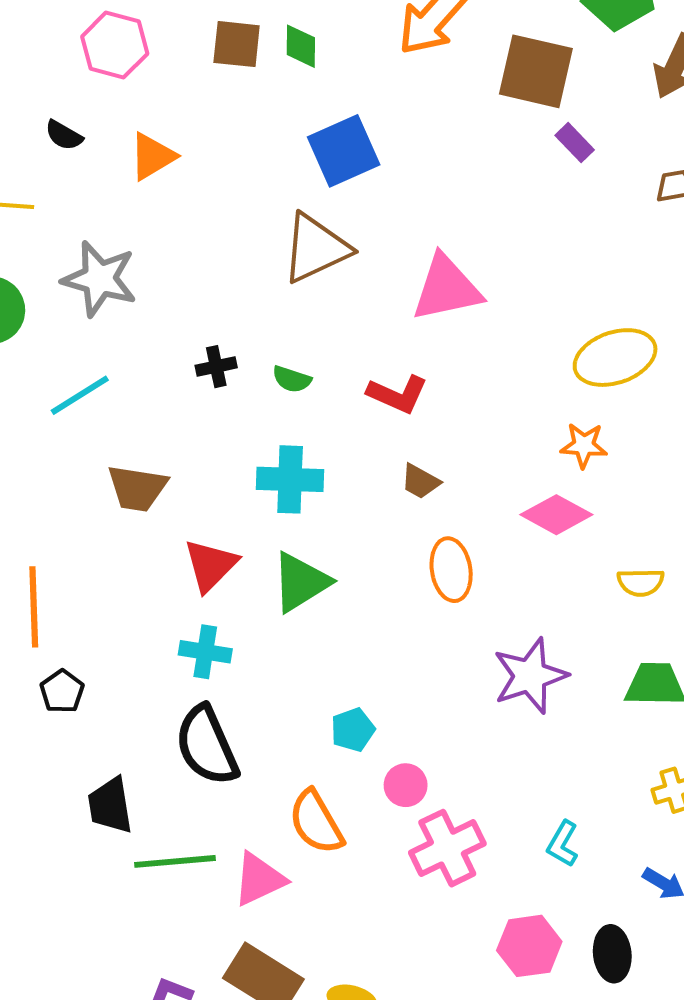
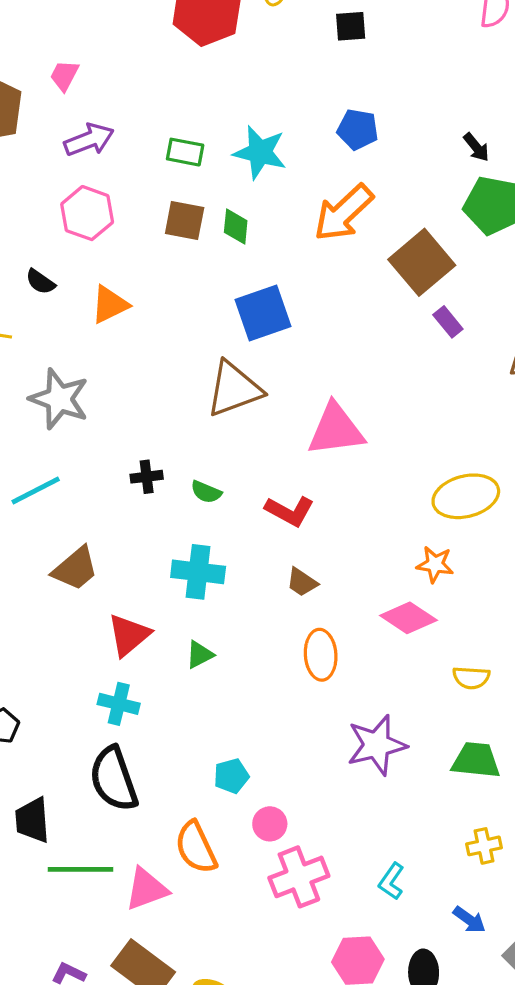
brown square: (536, 71) -> (422, 262), turned 32
brown trapezoid: (137, 488) -> (75, 569), turned -54
green triangle: (301, 582) -> (200, 655), size x0.6

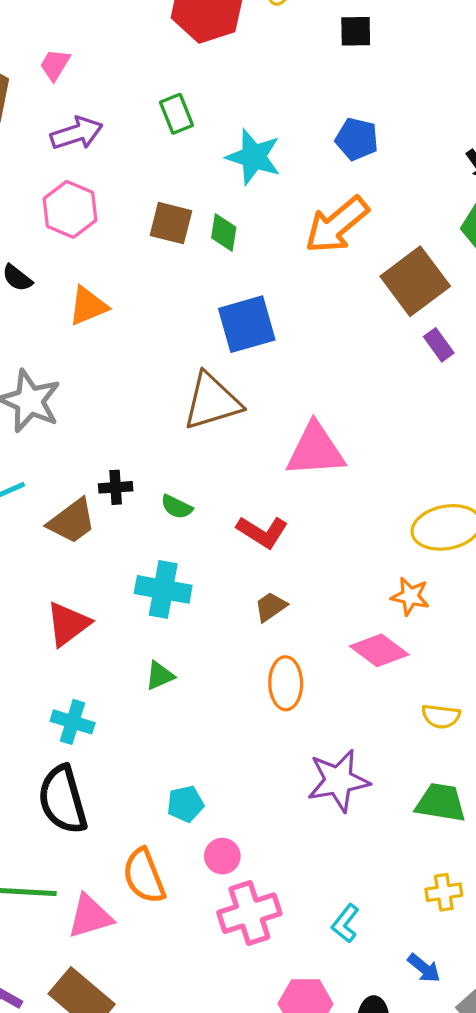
green rectangle: (185, 152) -> (177, 114), moved, turned 54
brown trapezoid: (75, 569) -> (72, 521), moved
brown trapezoid: (302, 582) -> (271, 607), turned 108
red triangle: (129, 635) -> (68, 624), moved

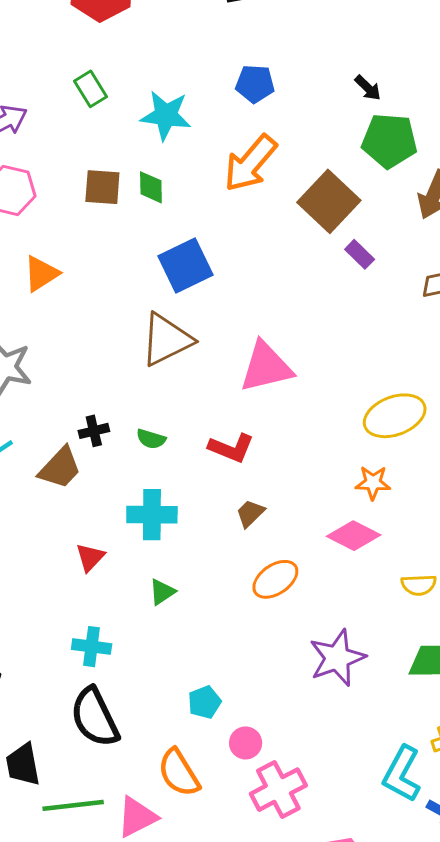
red triangle: (68, 624) -> (90, 557), moved, size x0.7
orange ellipse: (286, 683) -> (275, 579), turned 66
cyan L-shape: (345, 923) -> (402, 774), moved, size x1.6

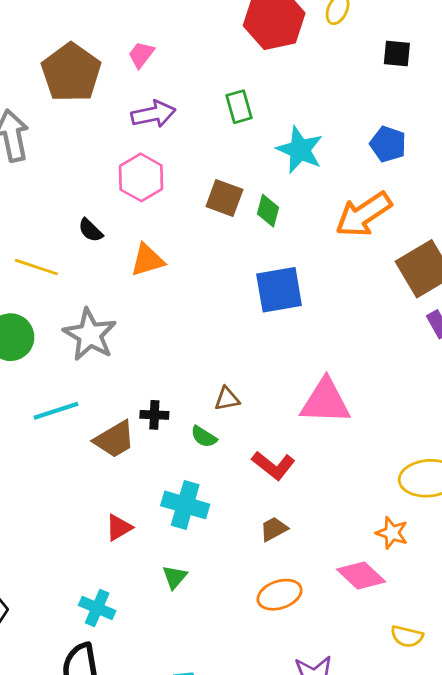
brown triangle: (166, 340) -> (227, 399), moved, size x0.5
green triangle: (162, 592) -> (175, 577), turned -32

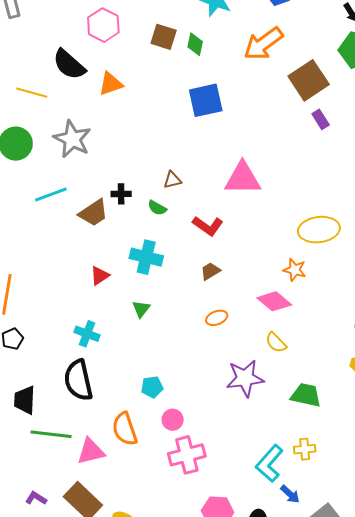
black semicircle: (90, 230) -> (69, 64), size x1.8
orange ellipse: (280, 595) -> (217, 318), size x0.7
yellow semicircle: (407, 636) -> (276, 343), moved, turned 35

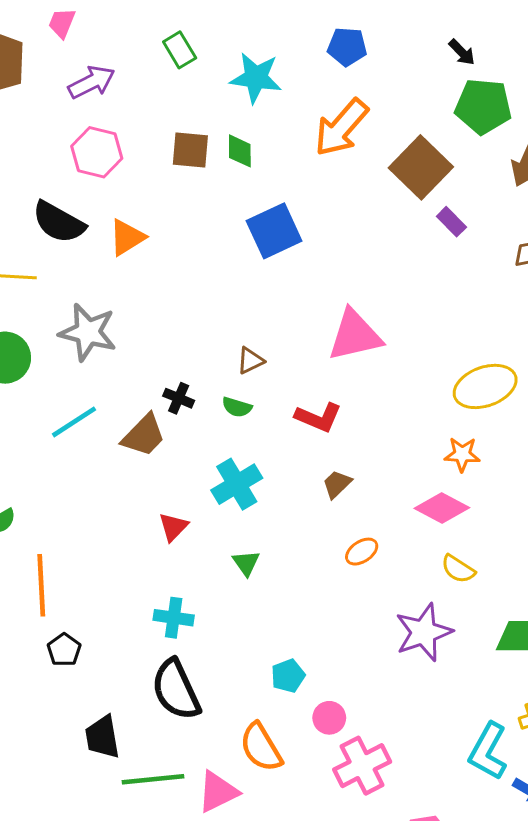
black cross: (121, 194) -> (179, 398), turned 36
cyan cross: (146, 257) -> (237, 484), turned -32

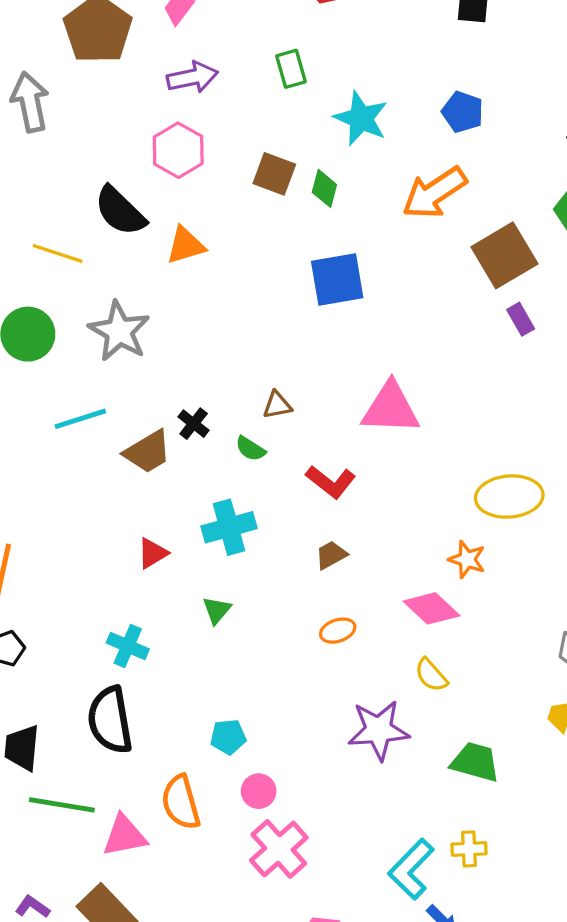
pink cross: (362, 766) -> (279, 849), turned -30

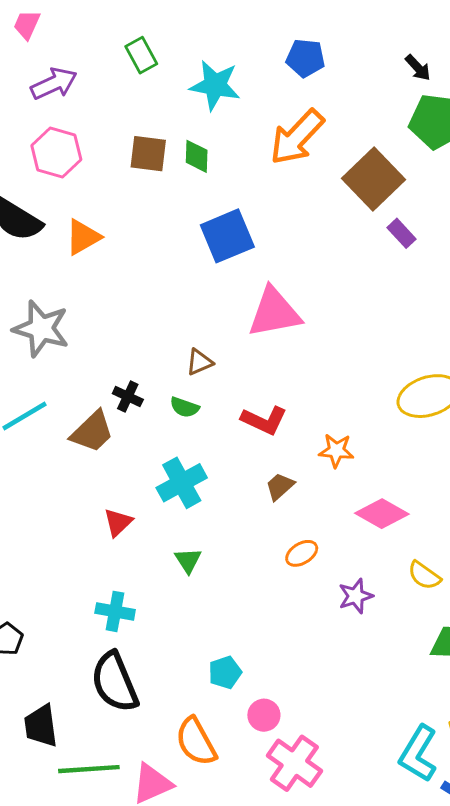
pink triangle: (391, 408) -> (274, 312), moved
orange star: (467, 559) -> (336, 451), moved
yellow semicircle: (431, 675) -> (424, 576), moved
purple star: (379, 730) -> (356, 596), moved, size x0.6

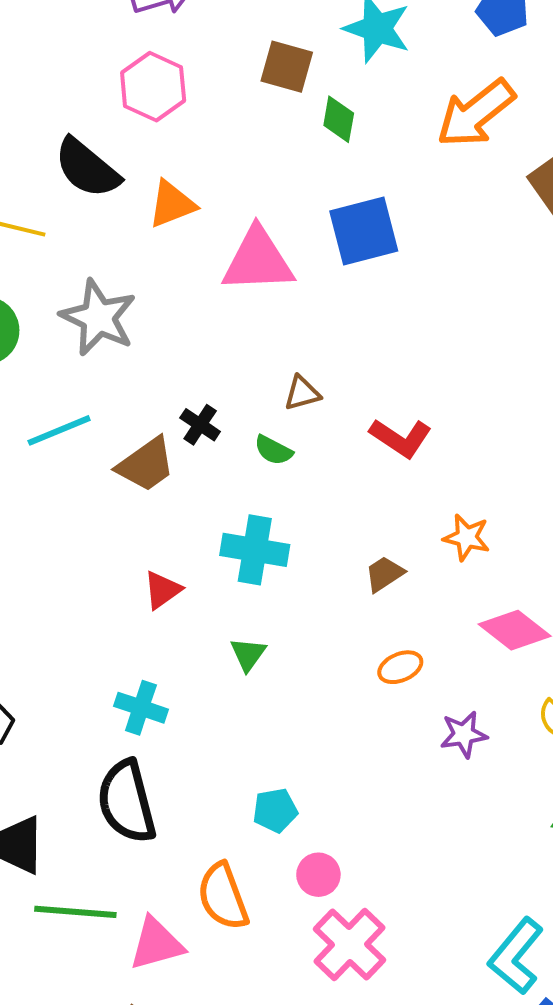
brown square: (148, 154) -> (287, 67), moved
pink triangle: (274, 312) -> (258, 260), moved
red L-shape: (264, 420) -> (401, 438), moved
cyan cross: (182, 483) -> (255, 550), turned 30

